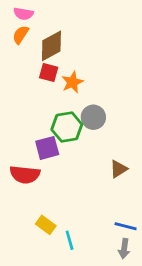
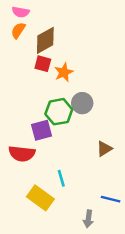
yellow rectangle: (46, 225) -> (40, 198), size x1.5
cyan line: (70, 240) -> (61, 178), moved
gray arrow: (124, 249) -> (88, 219), moved

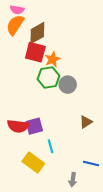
orange semicircle: (18, 30) -> (15, 25), size x1.5
red square: (43, 64) -> (35, 52), size x1.5
green hexagon: (59, 112) -> (48, 77), moved
purple square: (42, 130) -> (34, 126), moved

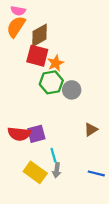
gray arrow: (73, 180) -> (57, 170), moved

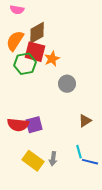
orange semicircle: (16, 27) -> (15, 41), moved
green hexagon: (51, 82) -> (25, 64), moved
cyan line: (53, 155) -> (79, 152), moved

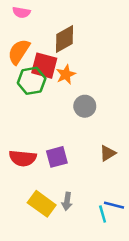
brown diamond: (37, 33) -> (64, 39), moved
purple square: (34, 125) -> (57, 157), moved
cyan line: (79, 152) -> (103, 214), moved

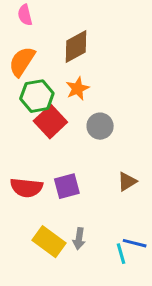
pink semicircle: (21, 12) -> (25, 15), turned 66
red square: (44, 66) -> (50, 122), moved, turned 32

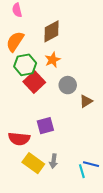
brown triangle: (127, 182) -> (86, 101), moved
red semicircle: (26, 188) -> (19, 139), moved

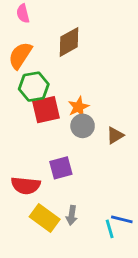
orange star: (53, 60) -> (78, 107), moved
red square: (34, 82) -> (46, 110), turned 30
gray circle: (68, 85) -> (83, 126), moved

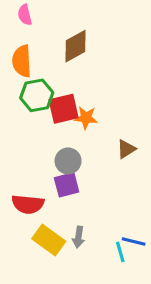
orange semicircle: (20, 55) -> (22, 61), turned -36
orange star: (78, 107) -> (86, 118), turned 30
red square: (46, 110) -> (64, 109), moved
gray circle: (83, 126) -> (68, 161), moved

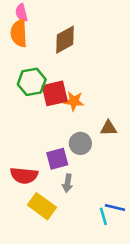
orange semicircle: (22, 61) -> (19, 33), moved
brown triangle: (126, 149) -> (109, 128), turned 30
gray circle: (68, 161) -> (80, 143), moved
gray arrow: (78, 237) -> (68, 183), moved

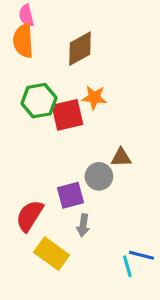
orange star: (74, 101) -> (94, 97), moved
brown triangle: (109, 128) -> (121, 157), moved
red semicircle: (24, 175) -> (30, 216), turned 116

